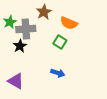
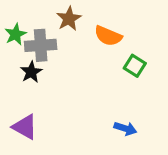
green square: (60, 42) -> (135, 66), moved
blue arrow: (58, 73) -> (125, 128), moved

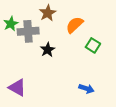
orange semicircle: (108, 36) -> (75, 25), turned 114
black star: (31, 72) -> (48, 50), moved

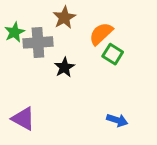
green square: (93, 45) -> (113, 54), moved

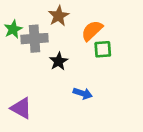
green square: (113, 54) -> (103, 49), turned -36
blue arrow: (117, 120) -> (83, 93), moved

